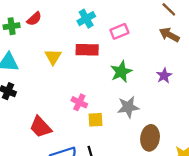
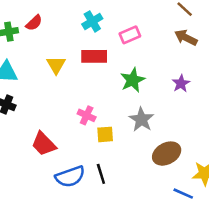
gray star: (128, 107) -> (141, 119), turned -30
brown ellipse: (150, 138) -> (167, 154), turned 55

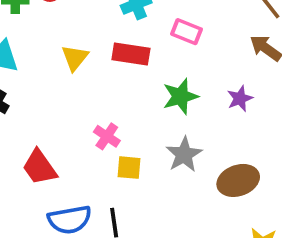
pink rectangle: (130, 35) -> (187, 32), turned 36
purple star: (181, 83) -> (240, 99), moved
brown ellipse: (167, 154) -> (238, 180), moved

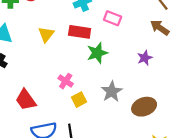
green star: (180, 96) -> (97, 53), moved
yellow square: (129, 168) -> (79, 100), turned -32

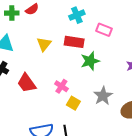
red trapezoid: (26, 100) -> (27, 83), moved
yellow square: (79, 100) -> (73, 103), turned -32

